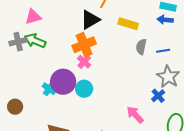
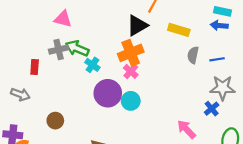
pink triangle: (33, 17) -> (63, 19), moved, turned 30
gray star: (168, 77) -> (223, 88), turned -30
cyan cross: (49, 89) -> (92, 65), moved

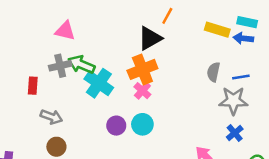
yellow rectangle: (179, 30) -> (217, 30), moved
cyan cross: (92, 65) -> (99, 83), size x1.6
gray star: (223, 88) -> (233, 101), moved
purple circle: (108, 93) -> (116, 126), moved, size x0.6
gray arrow: (20, 94) -> (51, 117), moved

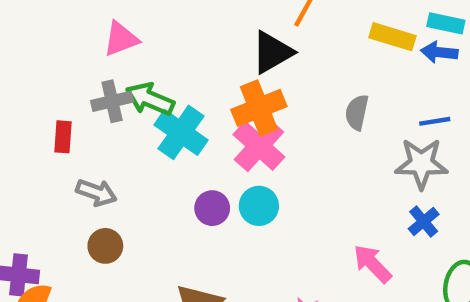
pink triangle: (65, 31) -> (121, 39), turned -35
gray semicircle: (213, 72) -> (357, 112), moved
pink cross: (142, 91) -> (259, 146), size x1.6

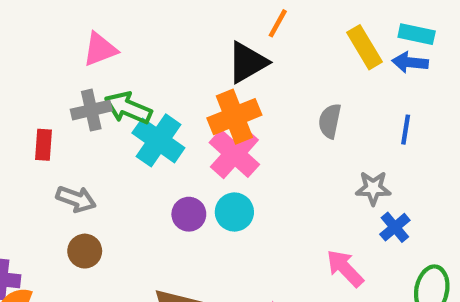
yellow rectangle: (392, 37) -> (365, 47), turned 42
blue line: (435, 121) -> (406, 130), turned -72
gray star: (421, 164) -> (373, 188), moved, size x0.7

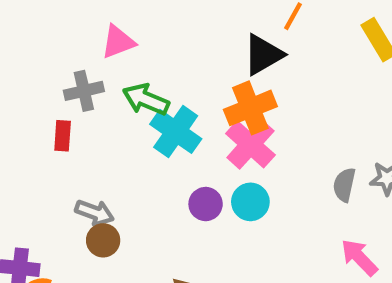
gray cross: (91, 110) -> (84, 91), moved
gray semicircle: (330, 121) -> (344, 185), moved
gray arrow: (76, 199) -> (95, 213), moved

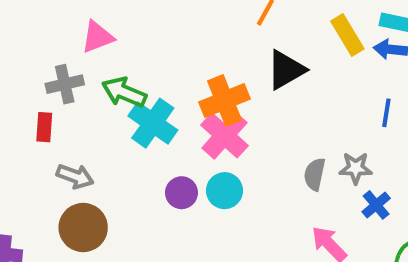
black triangle: (263, 55) -> (286, 70), moved
gray arrow: (95, 213) -> (75, 176), moved
brown circle: (103, 240) -> (83, 228), size x1.5

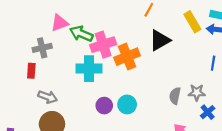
green arrow: (124, 92) -> (81, 34), moved
cyan cross: (153, 123) -> (89, 69), turned -35
pink cross: (225, 135) -> (103, 45), moved, turned 30

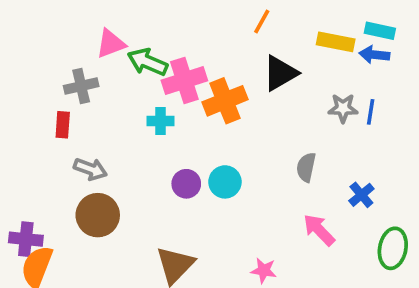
yellow rectangle: (192, 22) -> (336, 42), turned -48
cyan cross: (89, 69) -> (160, 121), size x0.6
gray star: (197, 93) -> (343, 108), moved

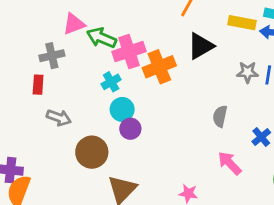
cyan cross: (160, 121) -> (111, 82), turned -30
cyan circle: (225, 182) -> (122, 109), moved
brown circle: (98, 215) -> (92, 152), moved

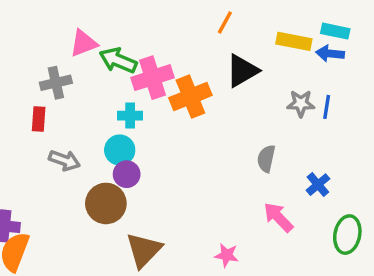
cyan cross: (111, 82) -> (130, 116), turned 30
cyan circle: (122, 109) -> (120, 150), moved
purple circle: (130, 129) -> (127, 174), moved

